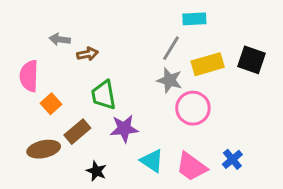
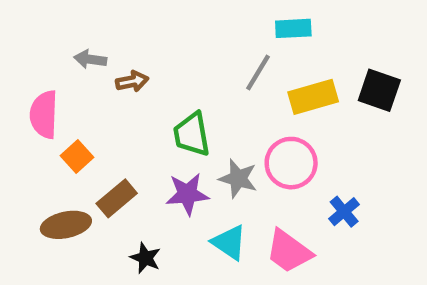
gray star: (170, 80) -> (238, 178), moved
green trapezoid: (104, 95) -> (192, 134), moved
blue cross: (232, 159) -> (344, 212), moved

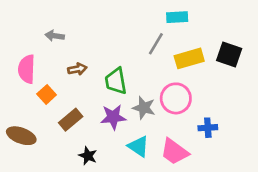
brown arrow: (132, 81) -> (77, 69), moved
blue cross: (344, 212) -> (208, 128), turned 36
brown ellipse: (66, 225) -> (21, 136), moved, turned 32

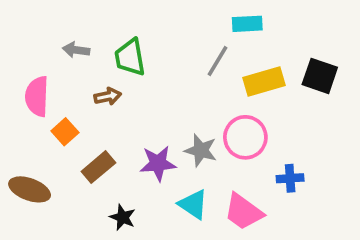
green trapezoid: (116, 81) -> (130, 57), moved

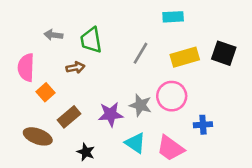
gray line: (217, 61) -> (140, 53), moved
brown ellipse: (30, 189) -> (38, 136), moved

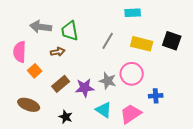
gray arrow: (53, 35) -> (41, 27), size x1.5
yellow rectangle: (185, 57) -> (142, 44), turned 30
brown rectangle: (69, 117) -> (61, 84), moved
pink trapezoid: (170, 148) -> (131, 114), turned 110

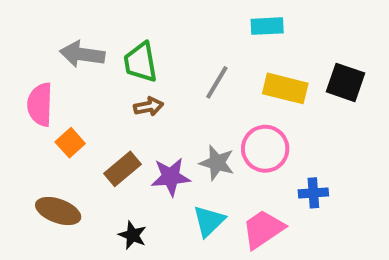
brown arrow: (58, 52) -> (149, 107), moved
cyan triangle: (104, 110) -> (209, 221), turned 42

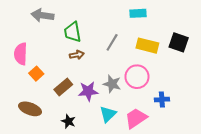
gray arrow: (82, 54) -> (42, 15), moved

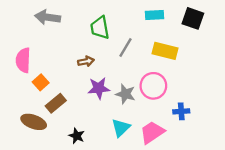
green trapezoid: (73, 32) -> (100, 28), moved
black square: (179, 42) -> (193, 18), moved
brown rectangle: (63, 87) -> (56, 103), moved
purple star: (88, 91) -> (99, 88), moved

